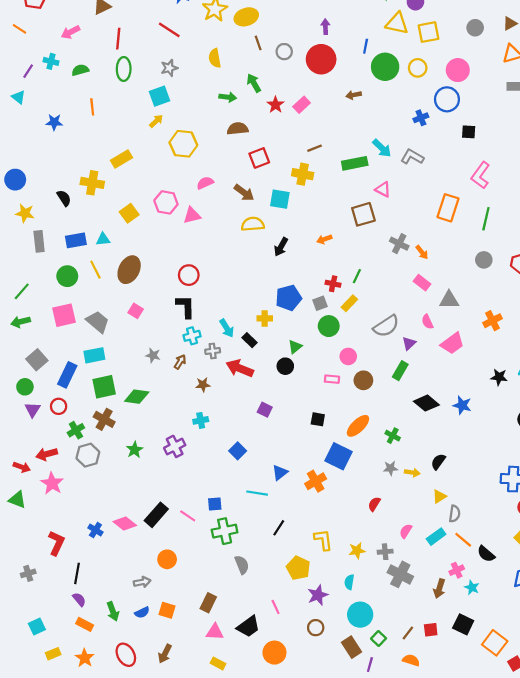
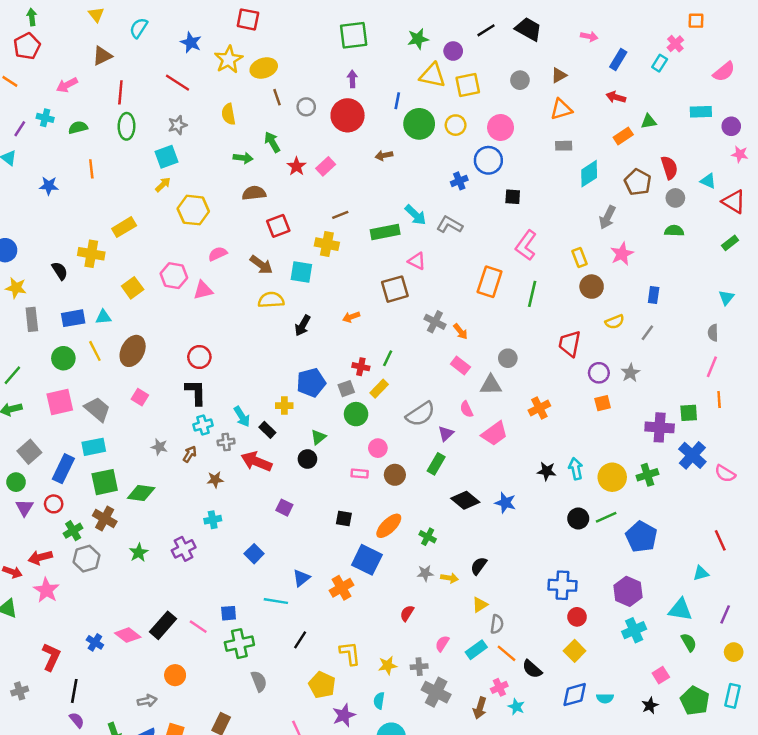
gray circle: (484, 260) -> (508, 358), moved

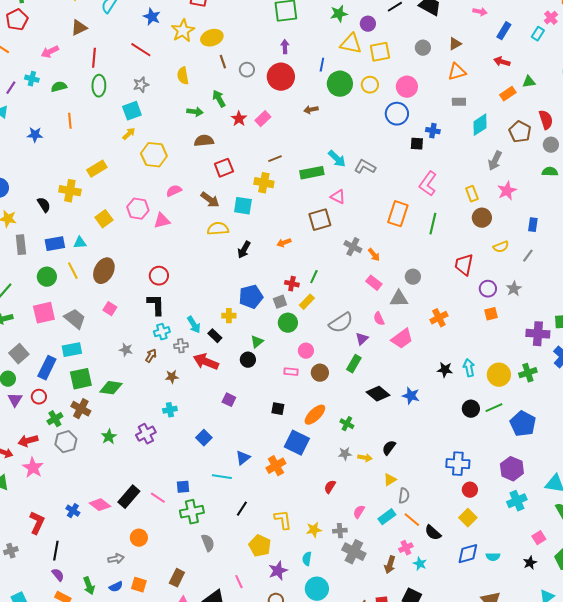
blue cross: (459, 181) -> (433, 131), moved, turned 32

